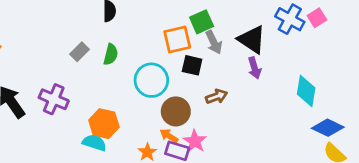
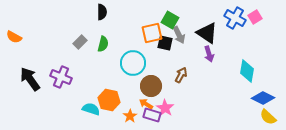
green square: (202, 22) -> (170, 20), turned -36
black square: (192, 65) -> (165, 43), moved
brown arrow: (217, 96) -> (181, 75), turned -42
orange hexagon: (104, 124) -> (109, 100), moved

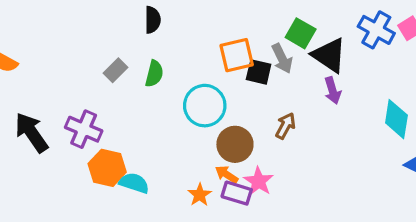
green square: (170, 20) -> (301, 33), moved
orange hexagon: (109, 100) -> (107, 168), moved

